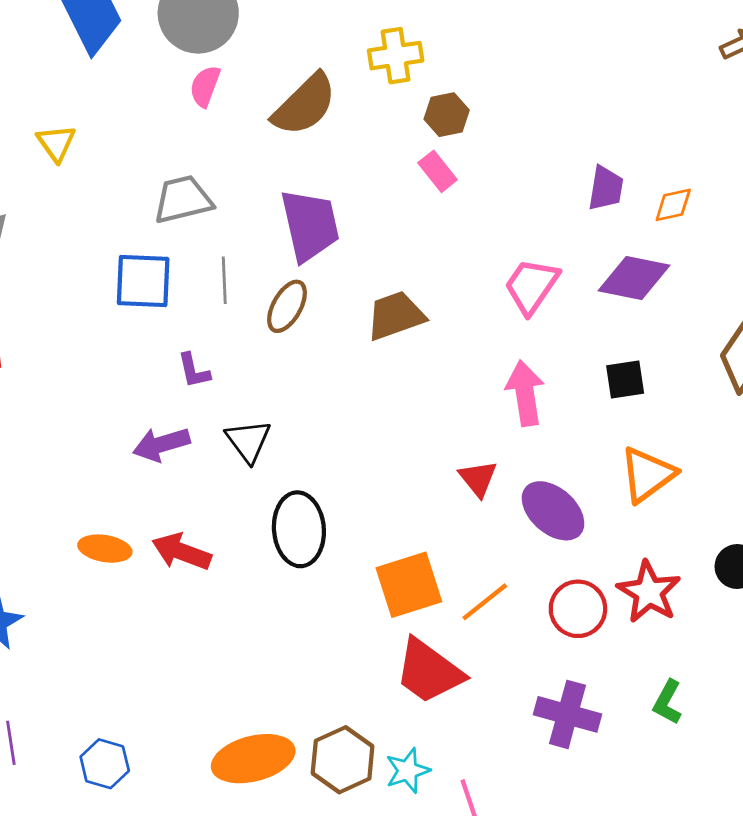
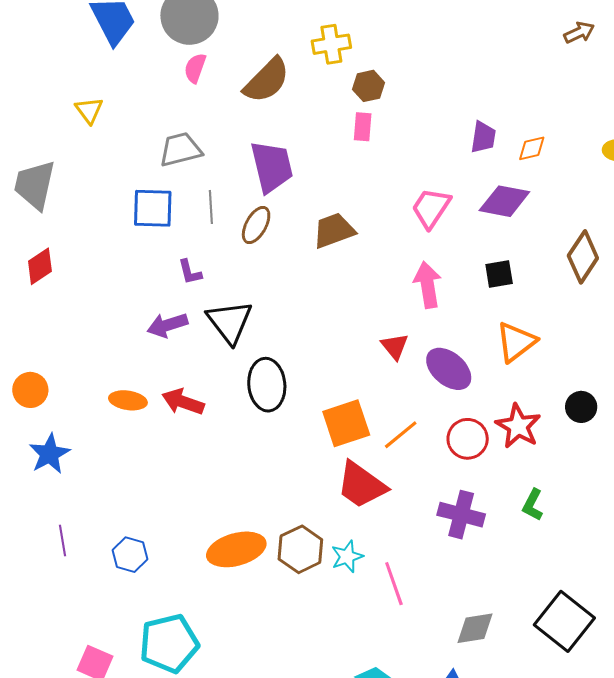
pink rectangle: (438, 171) -> (363, 127), turned 44
black triangle: (248, 441) -> (230, 322), size x1.4

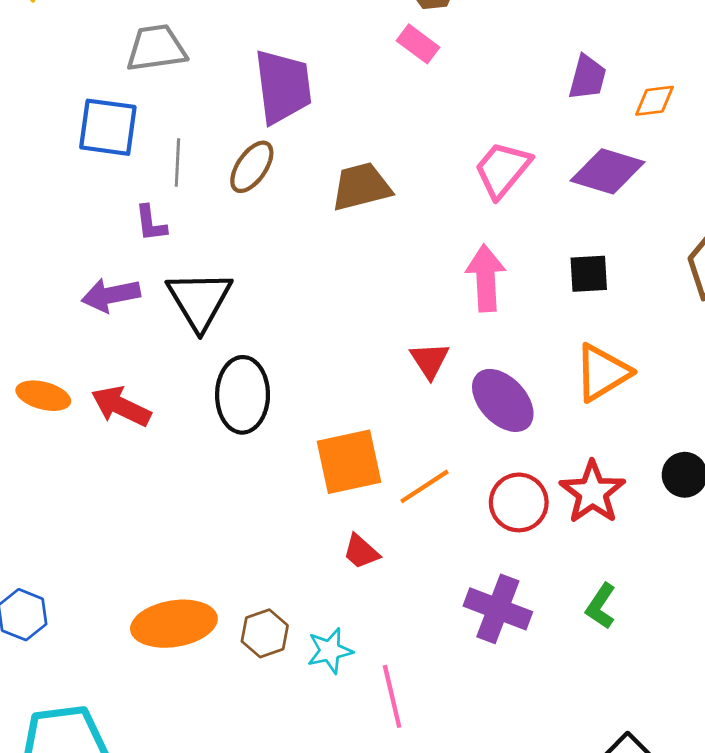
pink rectangle: (363, 127) -> (418, 44), turned -64
gray line: (211, 207) -> (177, 163), moved
red trapezoid: (361, 485) -> (361, 552), size x0.5
brown hexagon: (300, 549) -> (265, 633), size x0.7

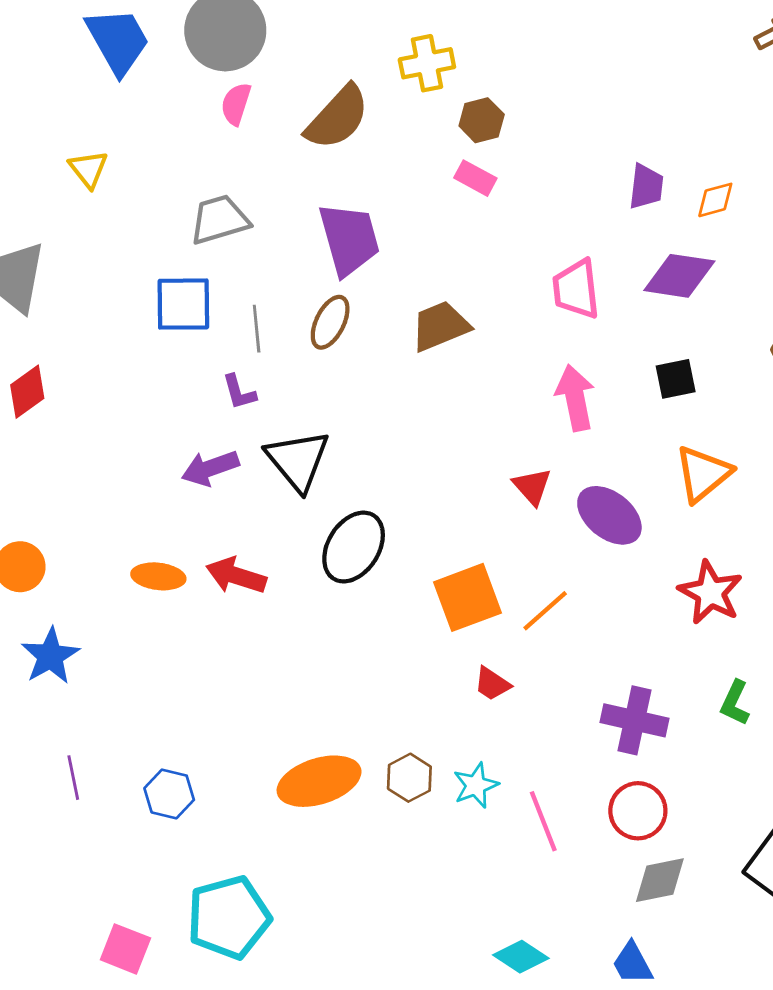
pink trapezoid: (502, 170) -> (576, 289), turned -38
black ellipse: (243, 395) -> (354, 547), turned 40
red circle: (519, 502) -> (638, 811), moved

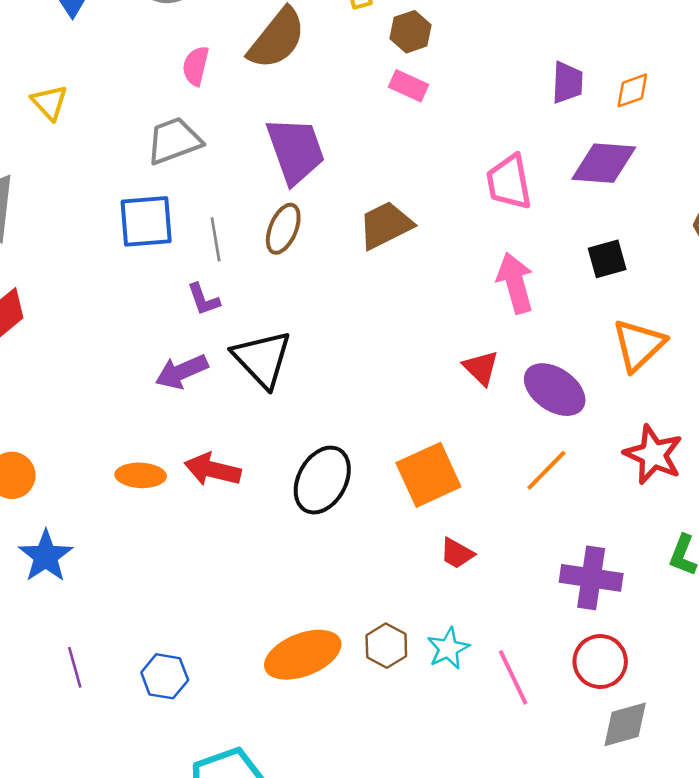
pink semicircle: (236, 104) -> (196, 66), moved
black ellipse: (354, 547) -> (322, 480), moved
orange line: (545, 611) -> (546, 470), moved

